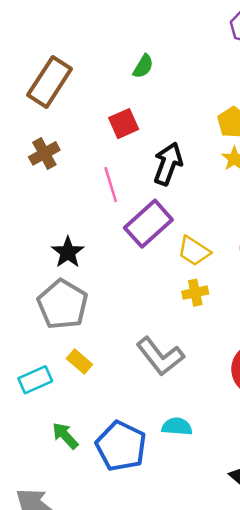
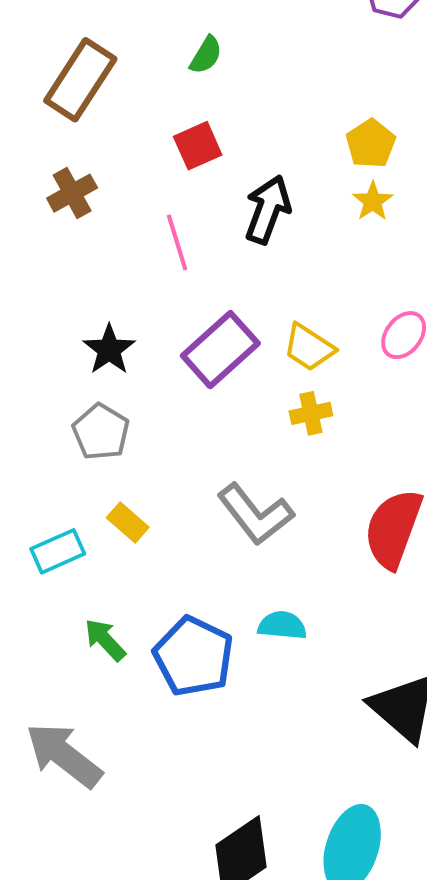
green semicircle: (143, 66) -> (206, 55), moved
purple rectangle: (148, 224) -> (220, 350), moved
gray pentagon: (63, 304) -> (101, 432), size x0.7

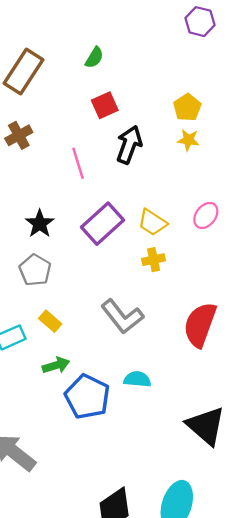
red square: (198, 146) -> (105, 105), moved
yellow star: (373, 201) -> (188, 140), turned -30
green arrow: (105, 640) -> (56, 365), moved, turned 116

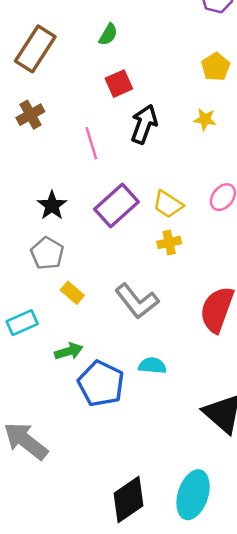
yellow pentagon: (187, 107) -> (216, 67), moved
yellow rectangle: (50, 321) -> (72, 293), moved

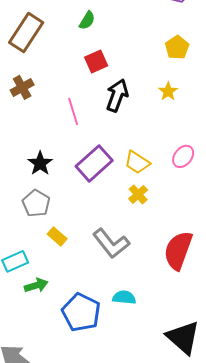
yellow star: (205, 119) -> (168, 91), turned 30
yellow cross: (169, 243) -> (138, 194), turned -30
green arrow: (69, 351) -> (36, 285), moved

